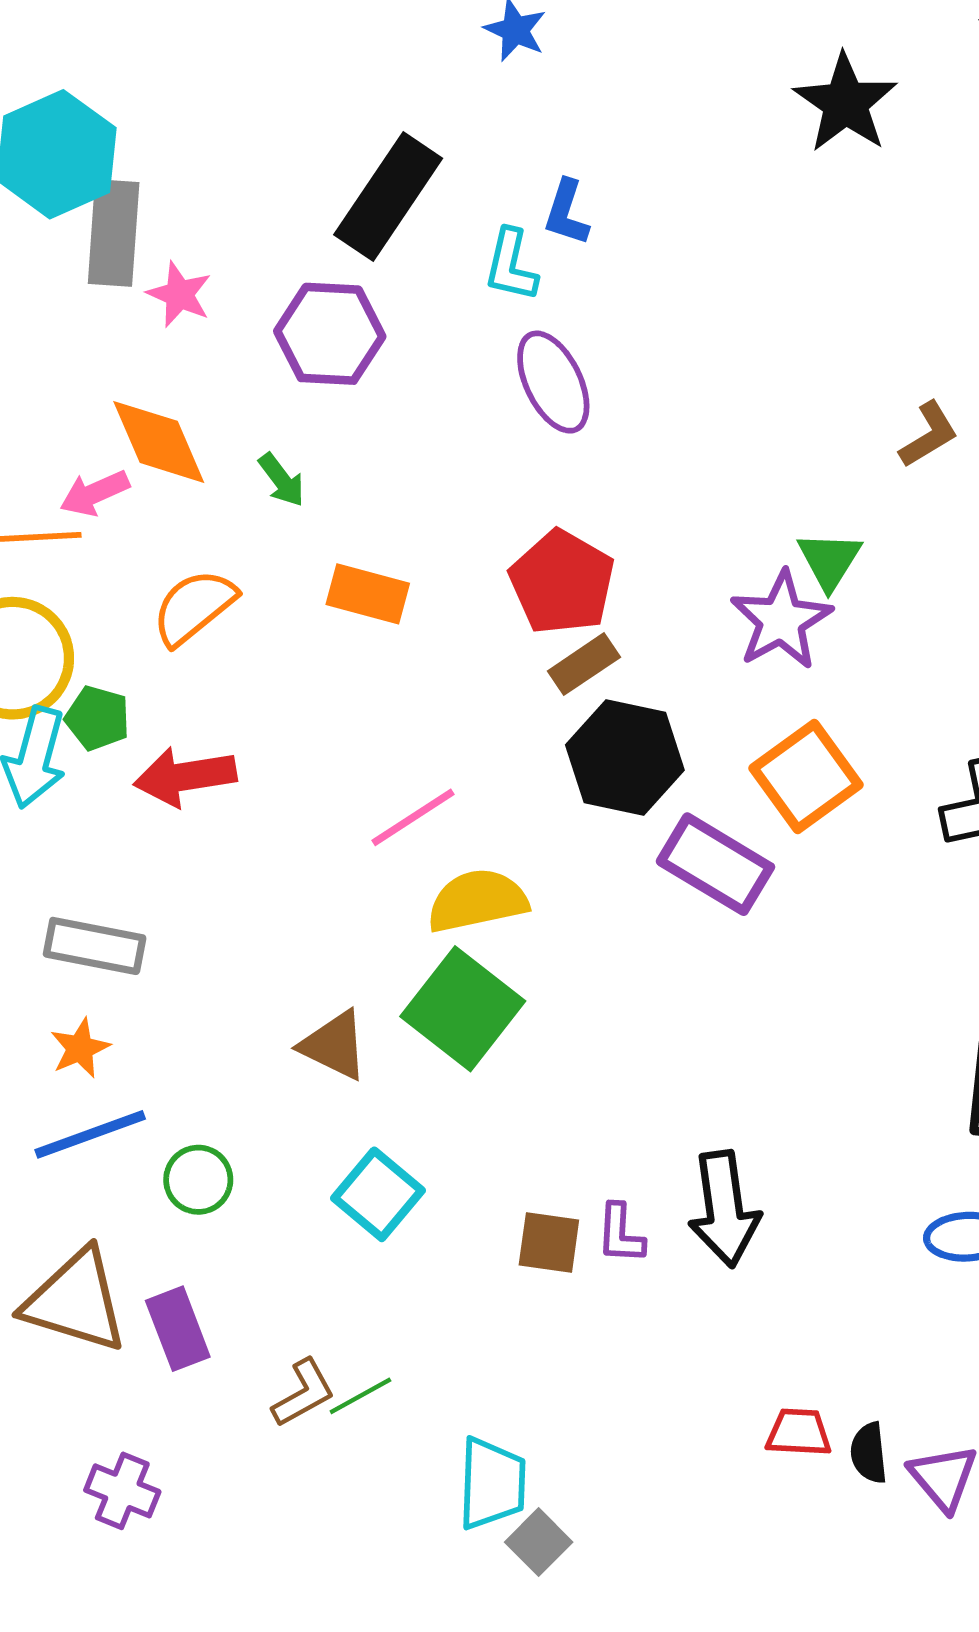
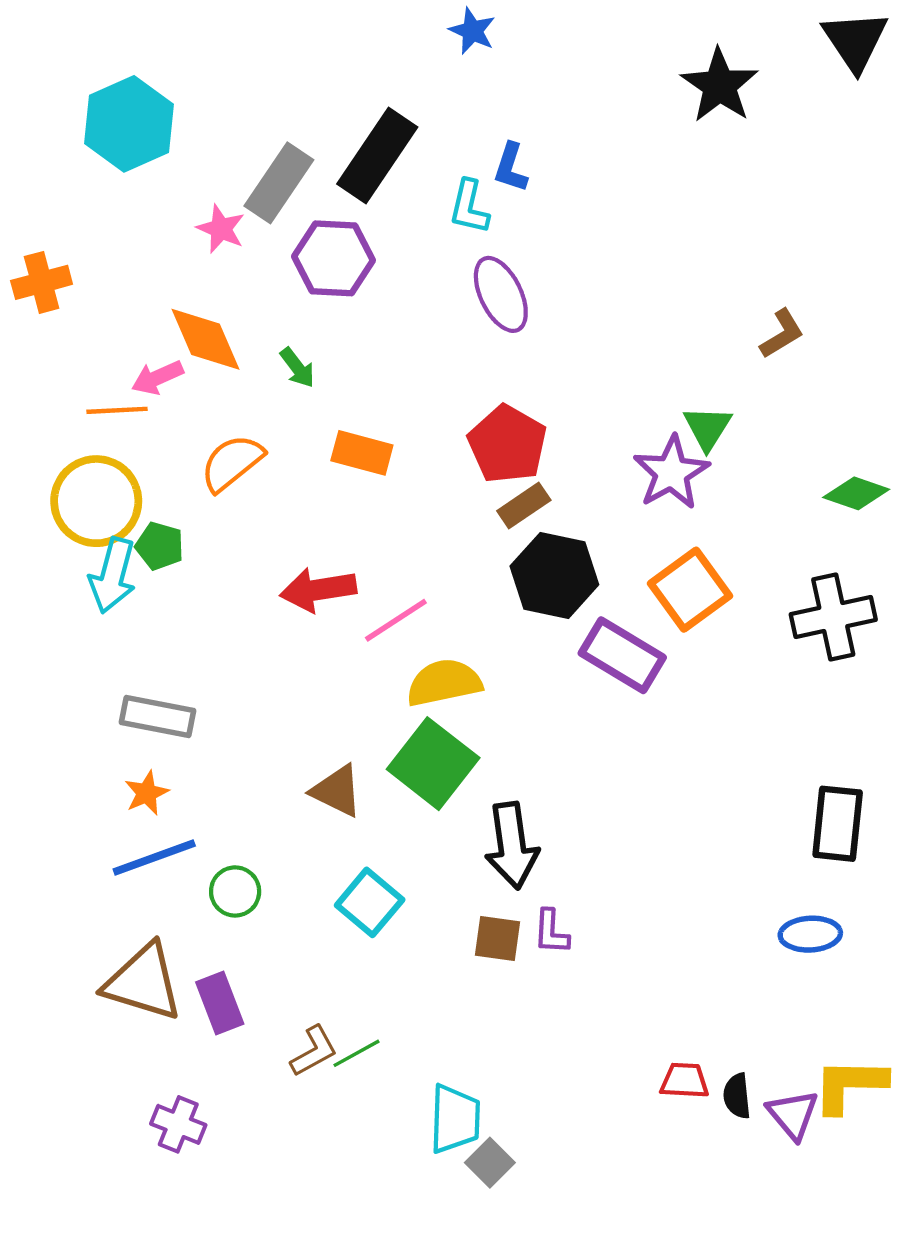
gray rectangle: (114, 233) -> (279, 183), moved, turned 30
red arrow: (185, 776) -> (318, 590), moved
black arrow: (724, 1209) -> (512, 846), moved

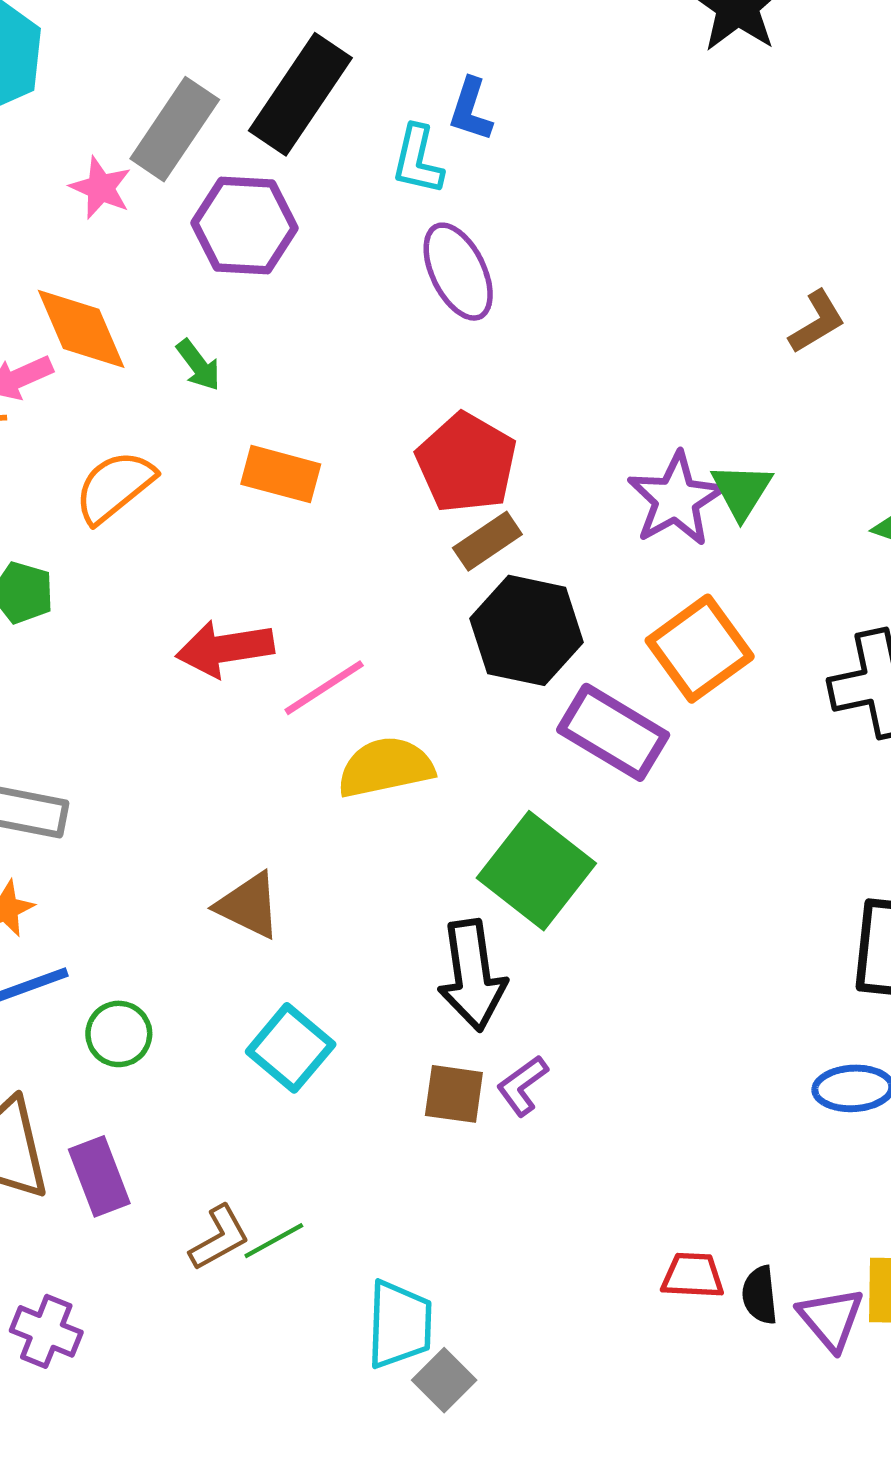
green triangle: (707, 428) -> (742, 491), moved
green square: (433, 764) -> (536, 871), moved
purple L-shape: (551, 932) -> (522, 1086), turned 51

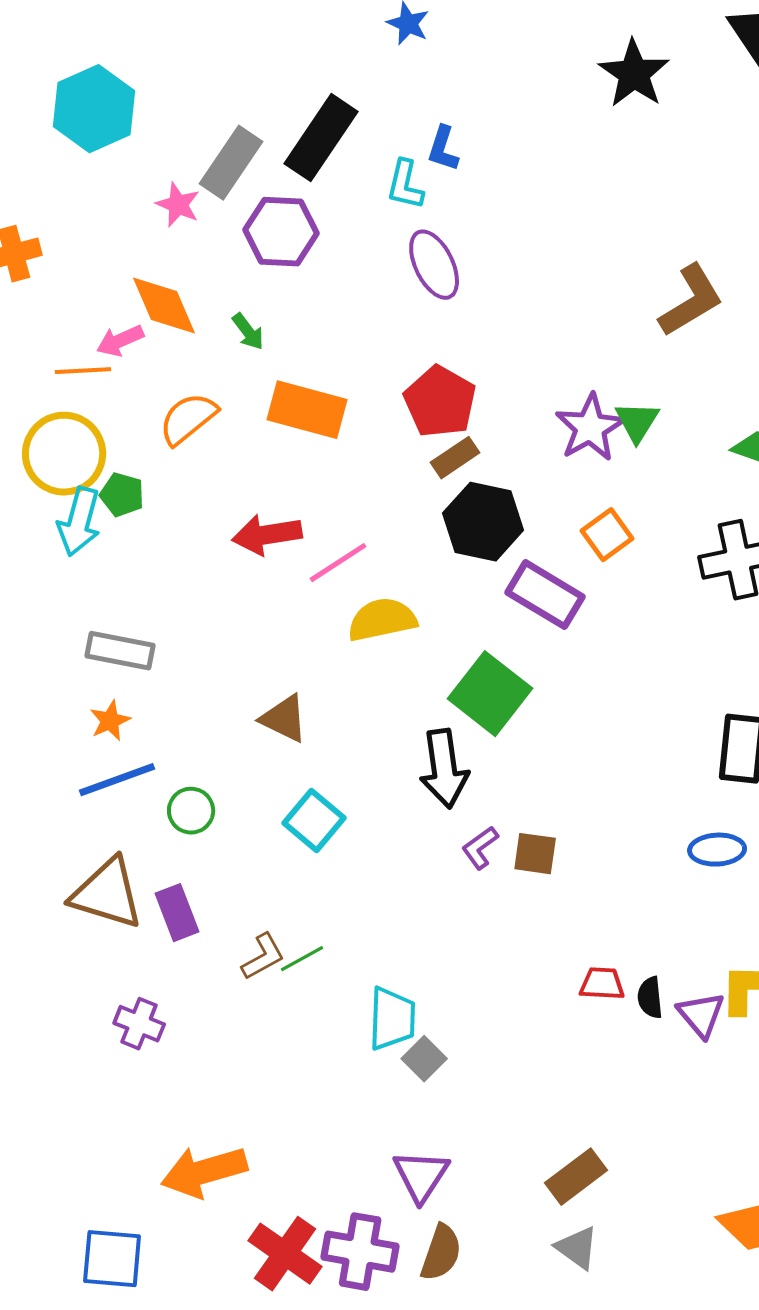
brown L-shape: (817, 322) -> (691, 301), size x1.6
orange rectangle: (281, 474) -> (307, 410), size x1.4
orange square: (700, 649) -> (607, 535), size x0.7
brown square: (454, 1094) -> (535, 854), moved

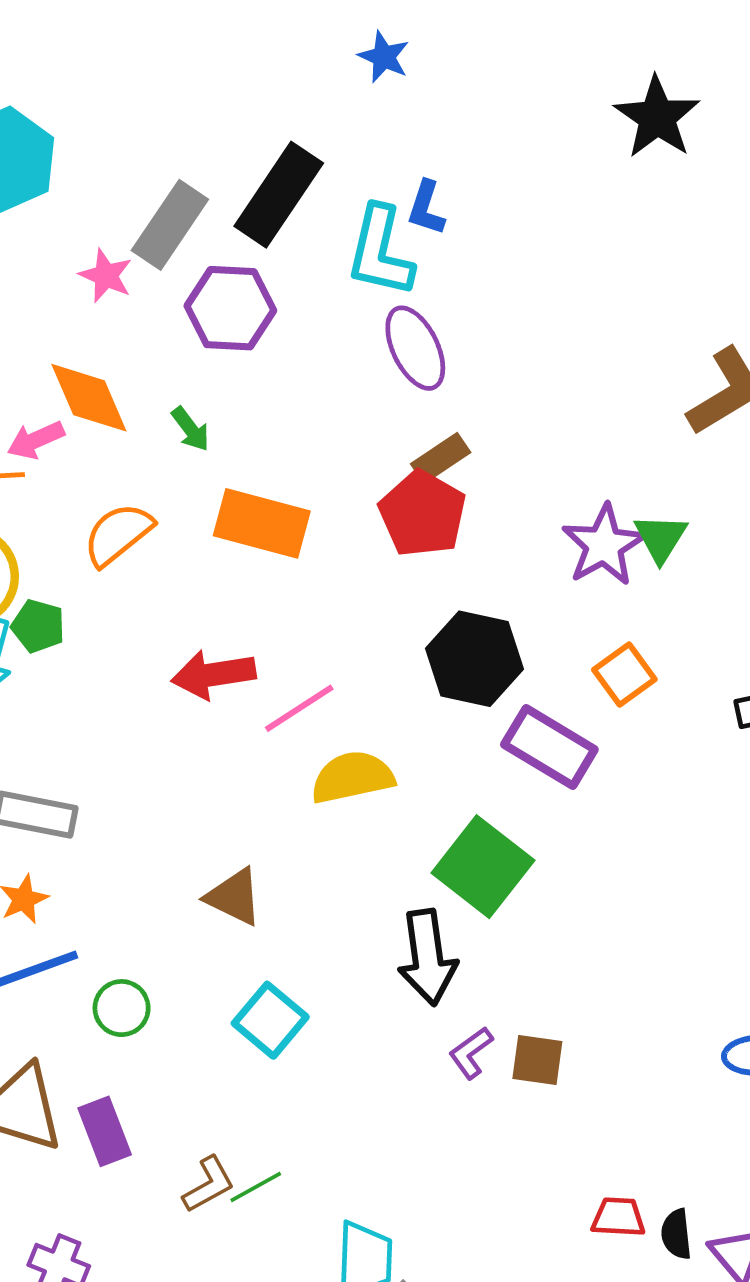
cyan L-shape: (405, 185) -> (380, 251), size x1.5
brown rectangle: (455, 458) -> (441, 458), moved

